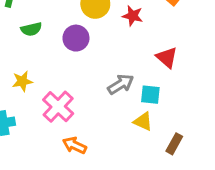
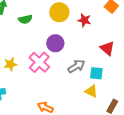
green semicircle: (31, 29) -> (25, 19), moved
purple circle: (76, 38) -> (55, 43), moved
pink cross: (58, 107) -> (39, 62), moved

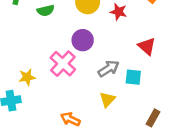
yellow star: (10, 64) -> (27, 77), moved
yellow triangle: (91, 91) -> (107, 99), moved, turned 48

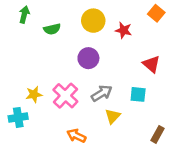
pink cross: (63, 64) -> (65, 96), moved
gray arrow: (109, 69) -> (102, 93), moved

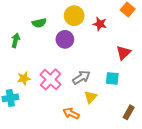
green arrow: (24, 15) -> (16, 40), moved
purple circle: (88, 58) -> (65, 39), moved
red triangle: (151, 64) -> (123, 53), turned 35
orange arrow: (76, 136) -> (71, 113), moved

